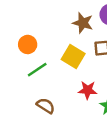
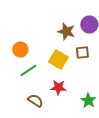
red star: (88, 90) -> (58, 88), moved

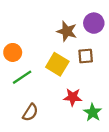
red star: (58, 88) -> (73, 97), moved
brown semicircle: (35, 100) -> (30, 112), turned 91

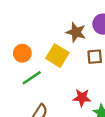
yellow square: (57, 64) -> (57, 56), moved

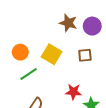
brown star: (76, 32) -> (68, 23), moved

